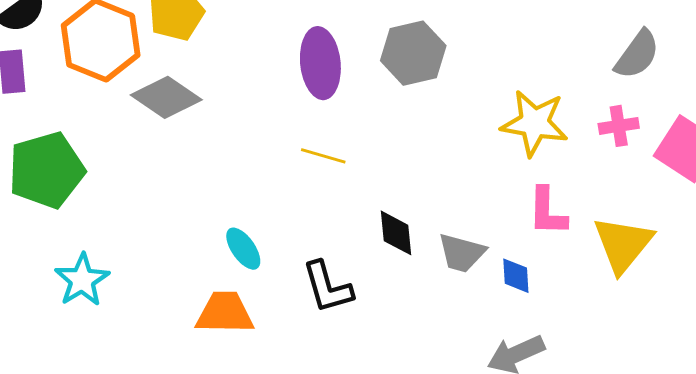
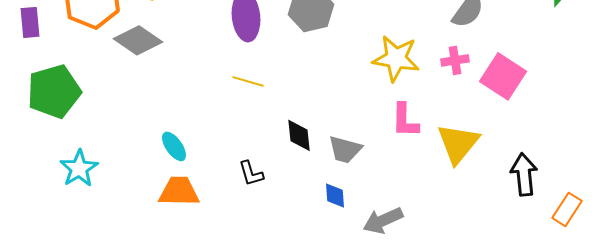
cyan ellipse: (243, 249) -> (174, 146), moved
blue diamond: (516, 276) -> (335, 195), moved
black L-shape: (328, 287) -> (251, 173), size x0.7

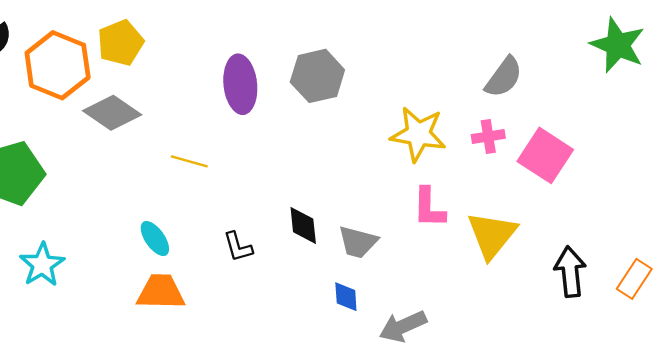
yellow line: (248, 81) -> (189, 161), moved
black L-shape: (251, 173) -> (238, 247), moved
orange rectangle: (567, 209) -> (634, 279), moved

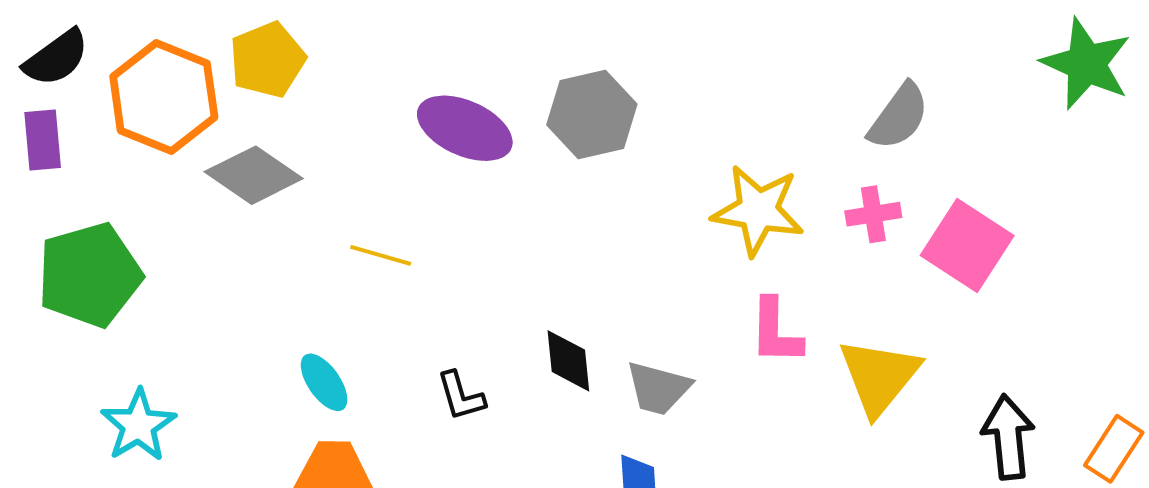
purple ellipse: (240, 84) -> (465, 128), turned -60

